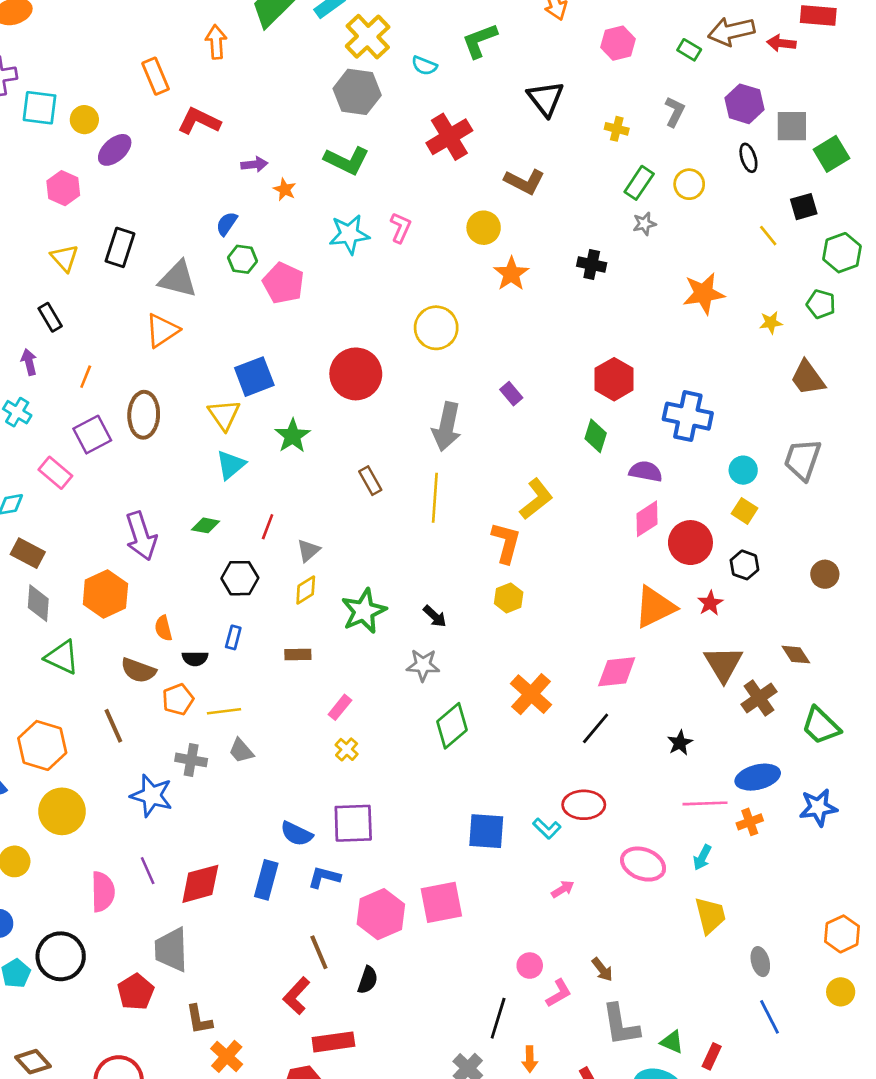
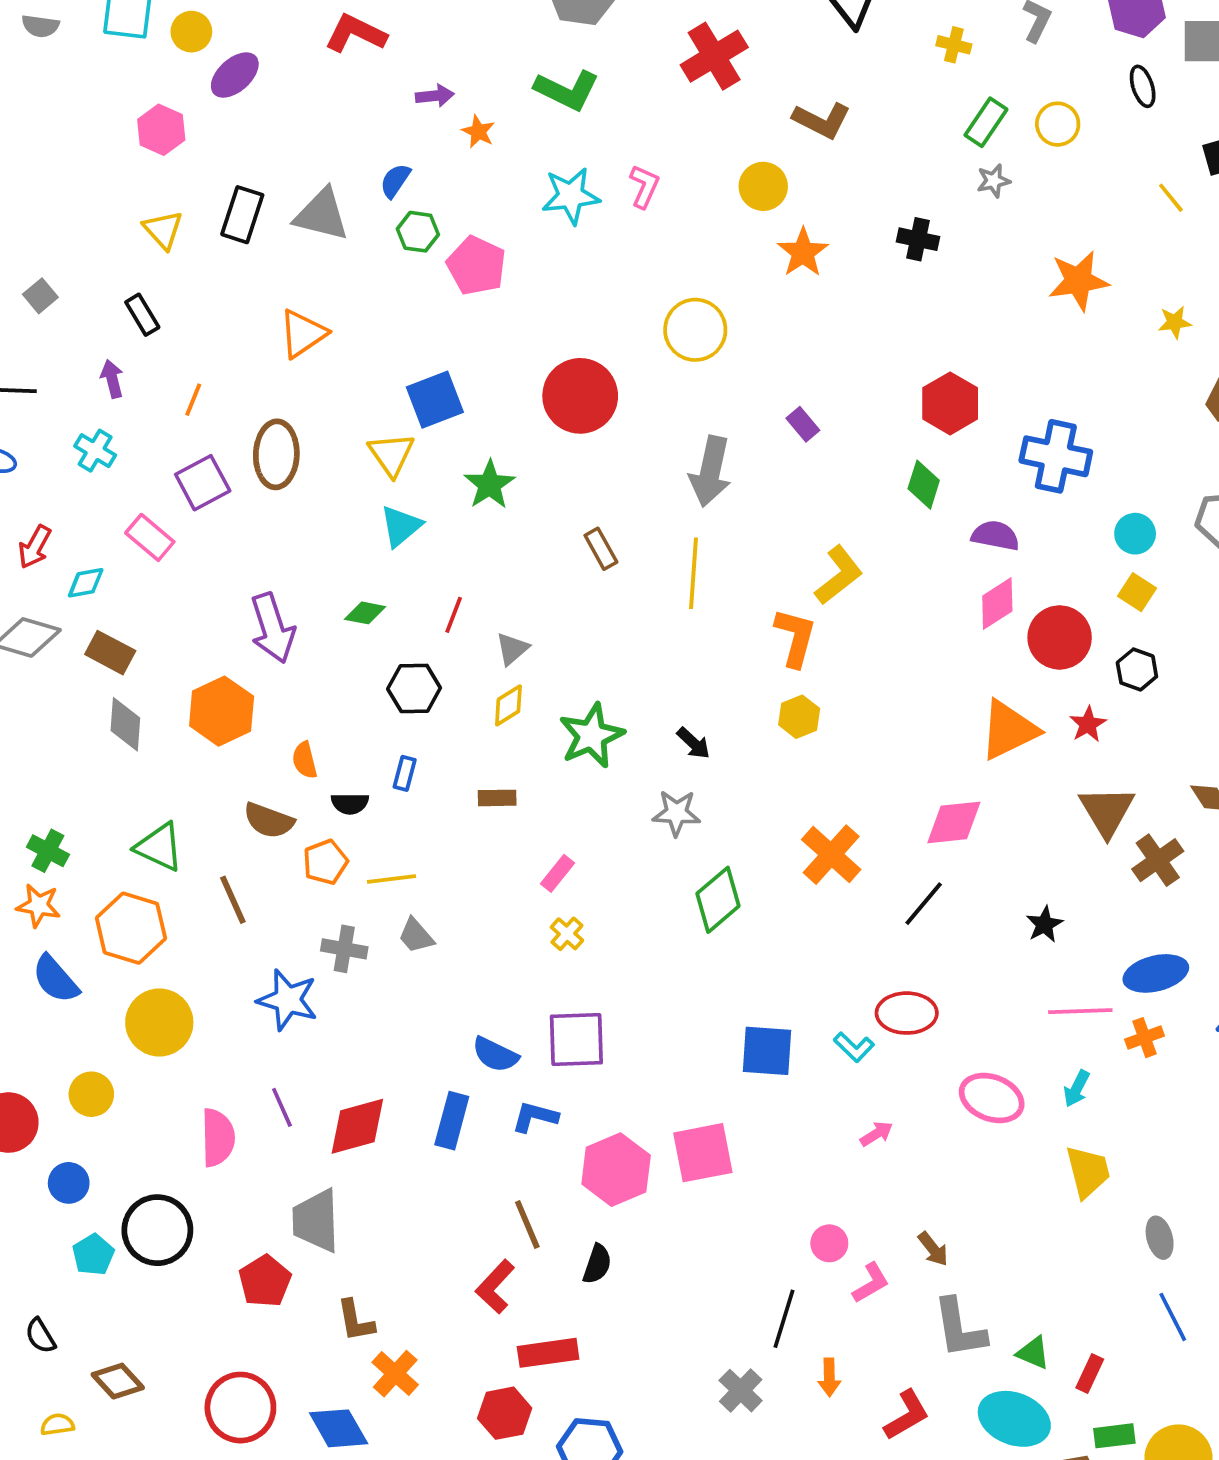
gray triangle: (178, 279) -> (322, 215), moved
green triangle: (62, 657) -> (159, 847), moved

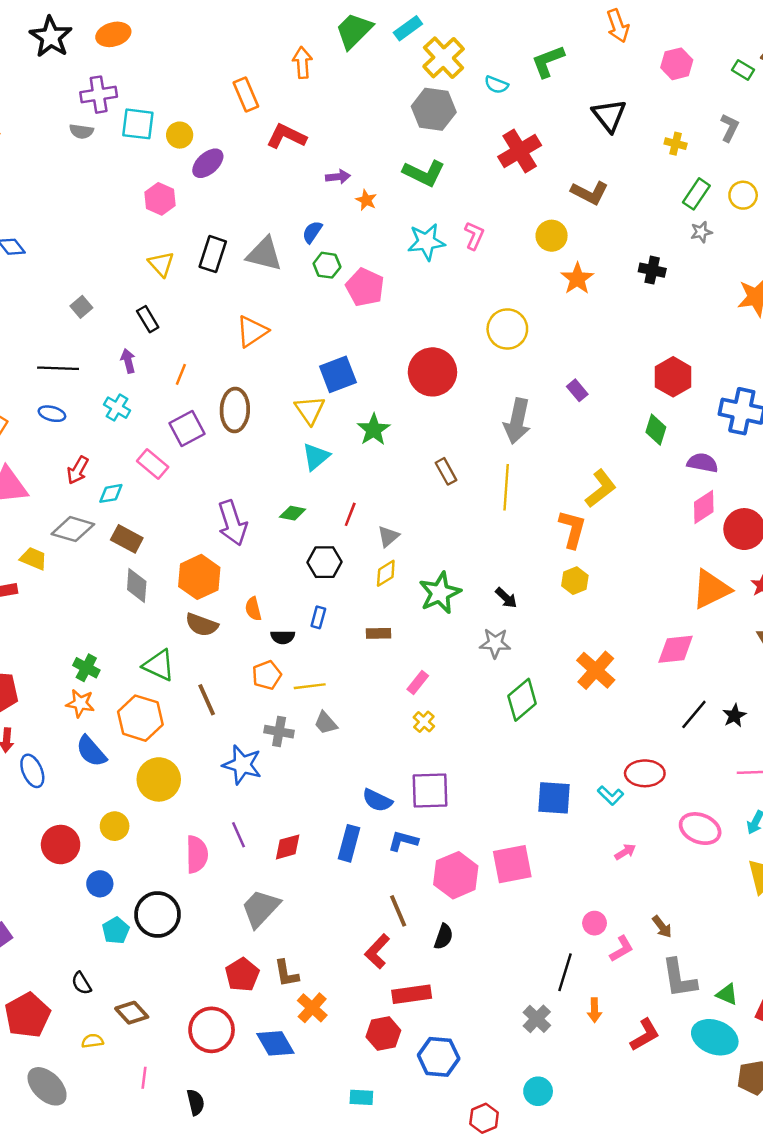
brown semicircle: (269, 821) -> (202, 625), moved
black line: (924, 904) -> (694, 714), moved
red diamond: (357, 1126) -> (288, 847), size x0.7
gray trapezoid: (316, 1221) -> (261, 908), turned 45
red pentagon: (265, 1281) -> (242, 975), moved

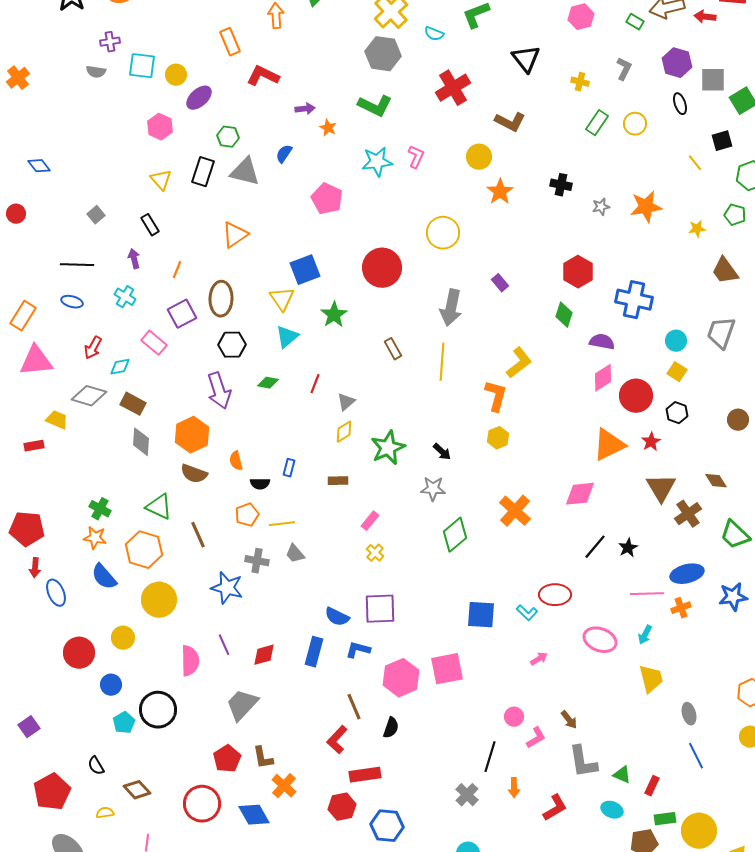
purple cross: (99, 95) -> (110, 42), size x0.7
gray star: (701, 232) -> (601, 207), moved
green hexagon: (327, 265) -> (228, 137), moved
black hexagon: (324, 562) -> (232, 345), moved
cyan ellipse: (715, 1037) -> (612, 810), size x0.6

